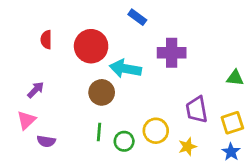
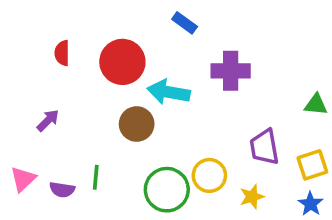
pink triangle: (26, 120) -> (23, 179), moved
green line: (99, 132) -> (96, 177), moved
green circle: (124, 141) -> (167, 190), size x1.6

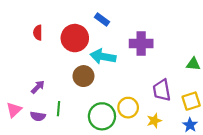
blue rectangle: (185, 23) -> (102, 20), moved
purple arrow: (48, 120) -> (38, 87), moved

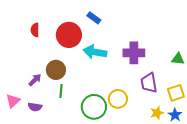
purple cross: (141, 43) -> (134, 53), moved
brown circle: (83, 76) -> (56, 70), moved
green line: (58, 109) -> (61, 91), moved
yellow star: (154, 121) -> (157, 113), moved

